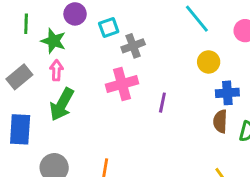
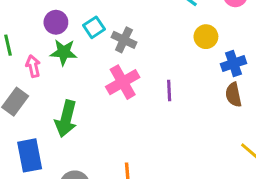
green star: (53, 41) -> (64, 52), moved
gray cross: (133, 46) -> (124, 40), turned -30
pink arrow: (56, 70) -> (33, 66), moved

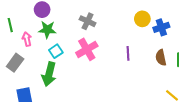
cyan square: (94, 27) -> (56, 51), moved
blue cross: (233, 64) -> (161, 27), moved
purple line: (169, 91) -> (128, 53), moved

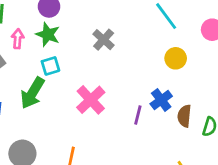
blue cross: (161, 27) -> (161, 100), moved, turned -35
pink cross: (87, 49) -> (91, 100), moved, turned -30
purple line: (128, 53) -> (138, 115), moved

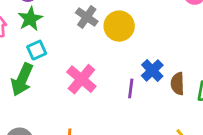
green star: (48, 35) -> (30, 19), turned 30
yellow circle: (176, 58) -> (119, 26), moved, size x1.4

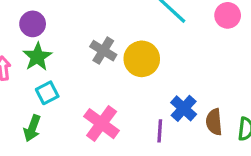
green arrow: (22, 80) -> (32, 128), size x0.7

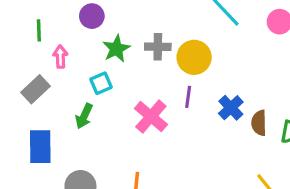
gray cross: (103, 51) -> (158, 47), turned -35
green star: (37, 57) -> (116, 49), moved
purple line: (160, 131) -> (188, 97), moved

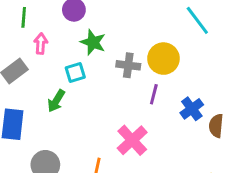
gray cross: (158, 47) -> (128, 65), moved
green star: (116, 49) -> (93, 42), turned -30
pink cross: (151, 117) -> (132, 140), moved

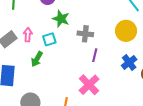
pink arrow: (41, 44) -> (28, 35), moved
yellow circle: (163, 59) -> (126, 31), moved
purple line: (154, 94) -> (95, 55), moved

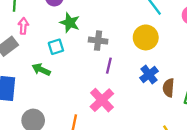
pink arrow: (28, 35) -> (23, 26), moved
green arrow: (37, 59) -> (41, 70), turned 84

